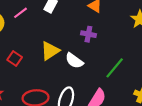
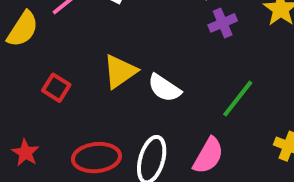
purple cross: (88, 34) -> (223, 23), moved, turned -32

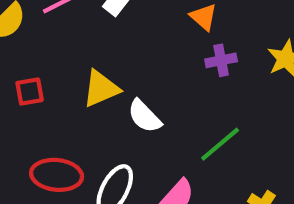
red square: (56, 88) -> (30, 91), turned 36

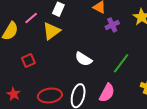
yellow triangle: (101, 89) -> (52, 31), moved

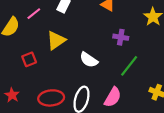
purple cross: (112, 25) -> (121, 37), moved, turned 32
yellow triangle: (52, 31) -> (56, 40), moved

